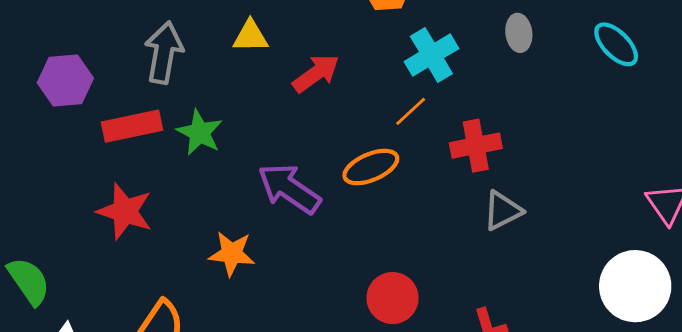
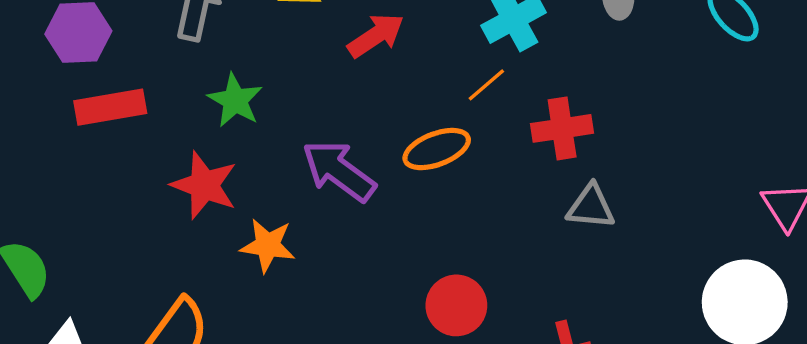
red rectangle: (132, 126) -> (110, 107), moved
red star: (125, 211) -> (204, 185), moved
gray triangle: (503, 211) -> (591, 207), turned 30

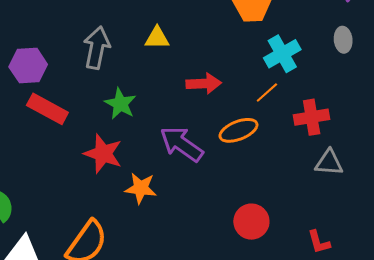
red arrow: (376, 35) -> (204, 84), moved, turned 32
red rectangle: (110, 107) -> (47, 109), turned 39

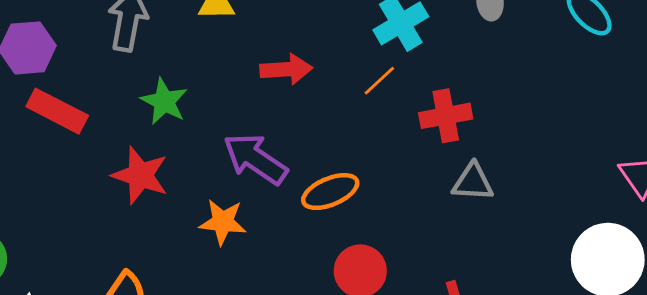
orange ellipse: (238, 130) -> (330, 192), moved
orange star: (141, 188) -> (223, 222), moved

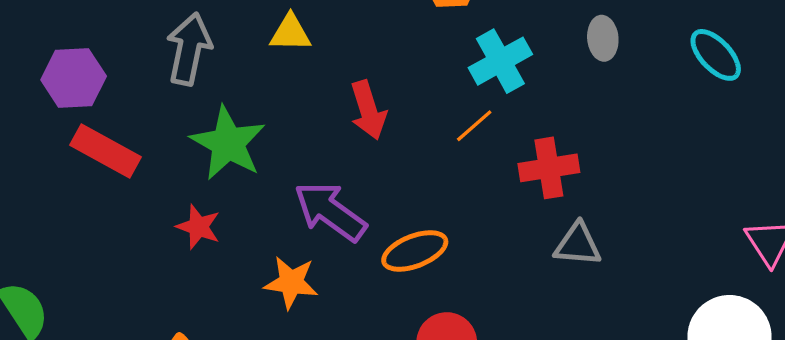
red arrow: (286, 69) -> (368, 110), turned 75
green star: (164, 101) -> (228, 143), size x1.4
red star: (140, 175) -> (198, 227), size x0.7

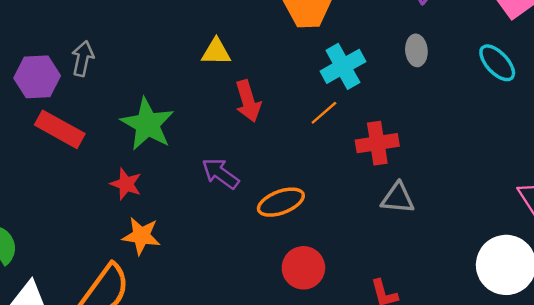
yellow triangle: (290, 33) -> (216, 52), moved
gray arrow: (189, 49) -> (83, 59), moved, size x0.7
purple arrow: (330, 211) -> (220, 173), size x0.7
orange star: (291, 282) -> (141, 236), moved

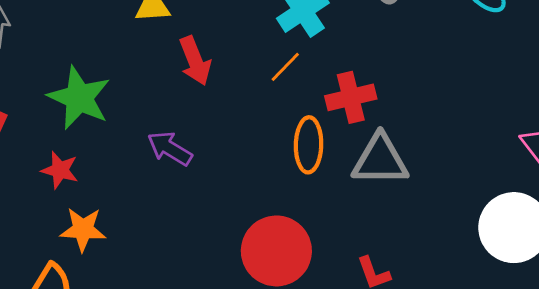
gray triangle: (398, 198) -> (380, 160), size x1.4
orange ellipse: (281, 202) -> (309, 145), moved, turned -63
red circle: (303, 268) -> (276, 251), size x1.4

